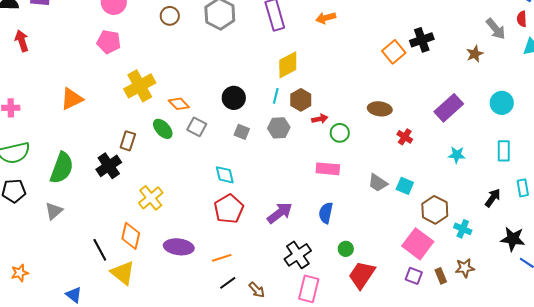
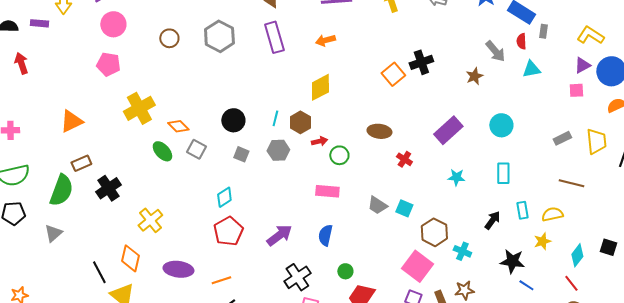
yellow diamond: (288, 65) -> (320, 87), moved
brown rectangle: (128, 141) -> (81, 163), moved, turned 48
cyan diamond: (225, 175) -> (224, 197), turned 70

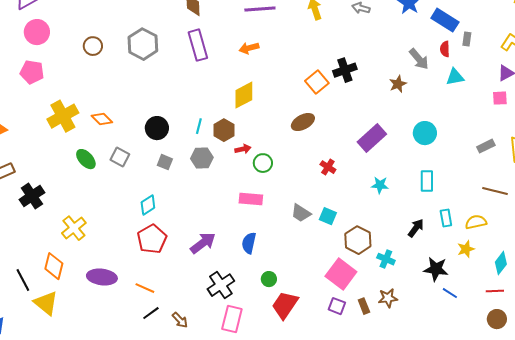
orange diamond: (178, 126) -> (102, 119), moved
brown ellipse: (379, 131) -> (303, 122), moved, turned -35
orange line: (221, 280) -> (145, 288), turned 42
red line: (571, 283) -> (495, 291), turned -54

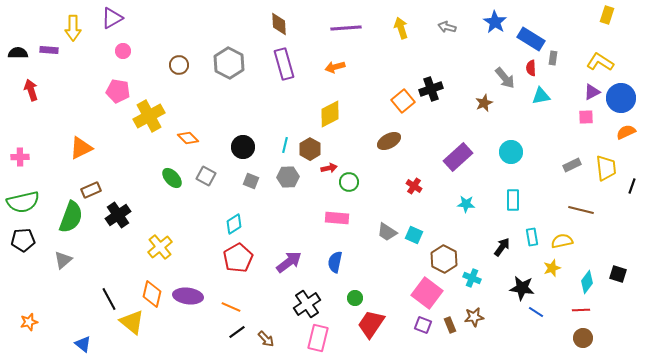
pink circle: (37, 32) -> (123, 51), size x0.6
yellow cross: (63, 116) -> (149, 116), moved
orange diamond: (54, 266) -> (152, 294), moved

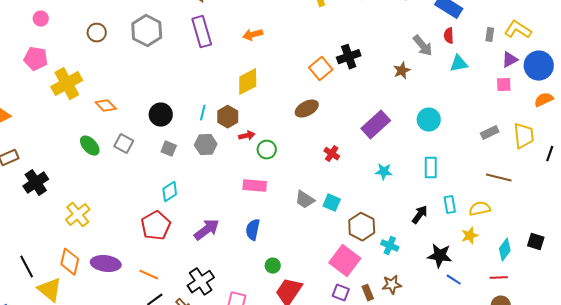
gray rectangle: (553, 58) -> (490, 35), moved
cyan diamond: (234, 224) -> (170, 192), moved
black cross: (307, 304) -> (201, 282), moved

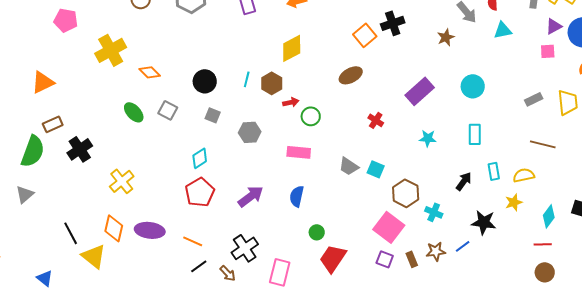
pink pentagon: (36, 59) -> (66, 20), moved
gray hexagon: (206, 145) -> (250, 132), moved
cyan diamond: (170, 192) -> (200, 158), moved
blue line: (454, 280) -> (463, 246), moved, turned -70

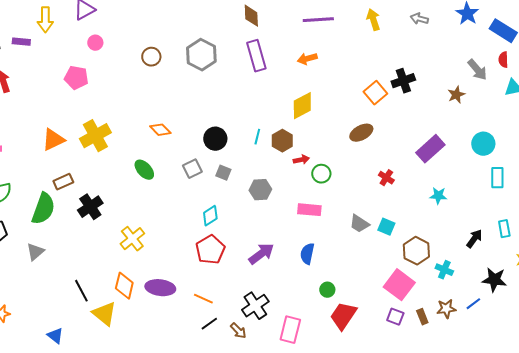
yellow cross: (111, 50) -> (95, 136), moved
gray square: (168, 110) -> (192, 169), moved, turned 36
cyan rectangle: (475, 134) -> (497, 178), moved

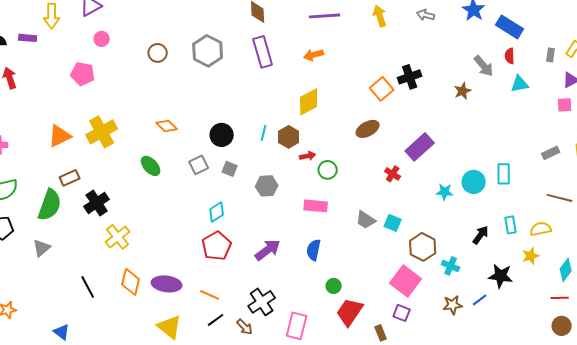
cyan circle: (483, 144) -> (474, 182), moved
purple rectangle: (430, 149) -> (420, 147), moved
yellow cross: (132, 239) -> (118, 237), moved
yellow triangle: (104, 314) -> (170, 327), moved
brown rectangle: (422, 317) -> (381, 333), moved

